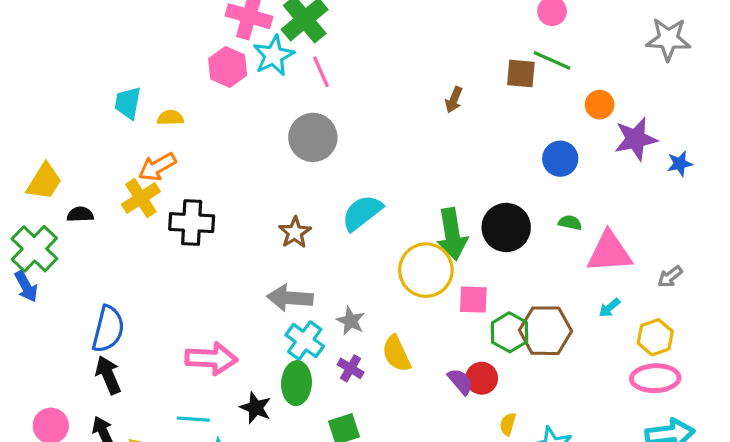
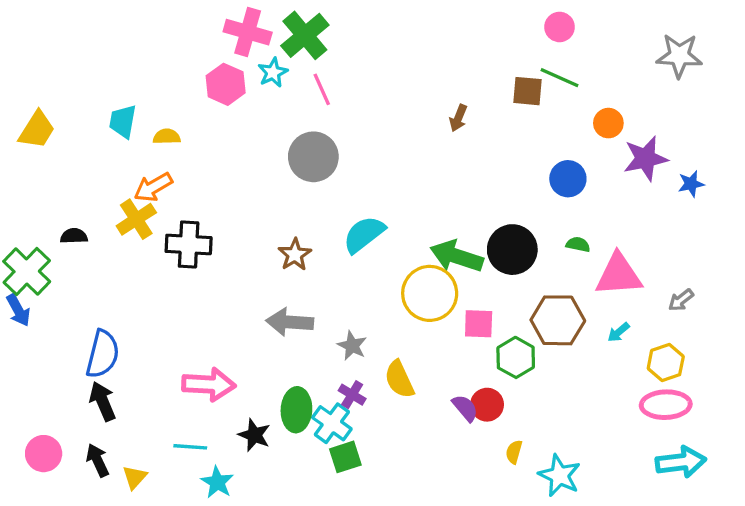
cyan star: (274, 55) -> (273, 73), size x0.7
yellow trapezoid: (44, 182) -> (37, 130), moved
green arrow: (452, 234) -> (457, 256), turned 117
brown hexagon: (545, 331) -> (558, 320), moved
cyan cross: (305, 341) -> (332, 423), moved

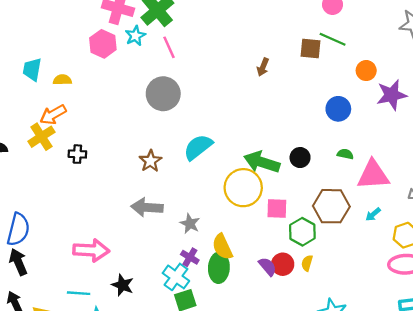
black cross: (189, 244) -> (77, 154), size x0.6
black circle: (512, 250) -> (300, 158), size x0.6
green ellipse: (296, 410) -> (219, 268), moved
yellow semicircle: (514, 452) -> (307, 263), moved

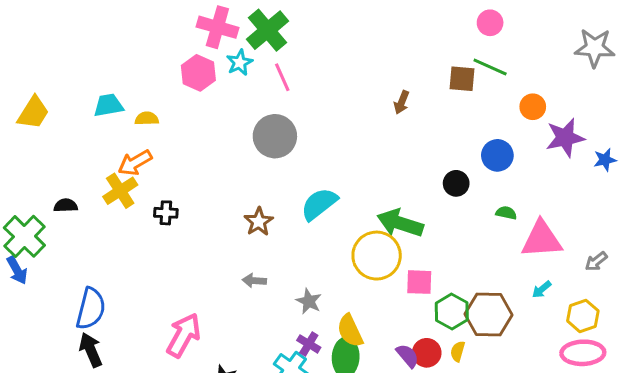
cyan trapezoid: (32, 69) -> (108, 105), turned 70
black circle: (300, 158) -> (456, 183), moved
brown hexagon: (331, 206) -> (489, 314), moved
gray arrow: (147, 207) -> (254, 281), size x0.6
pink arrow: (91, 250) -> (184, 335), turned -64

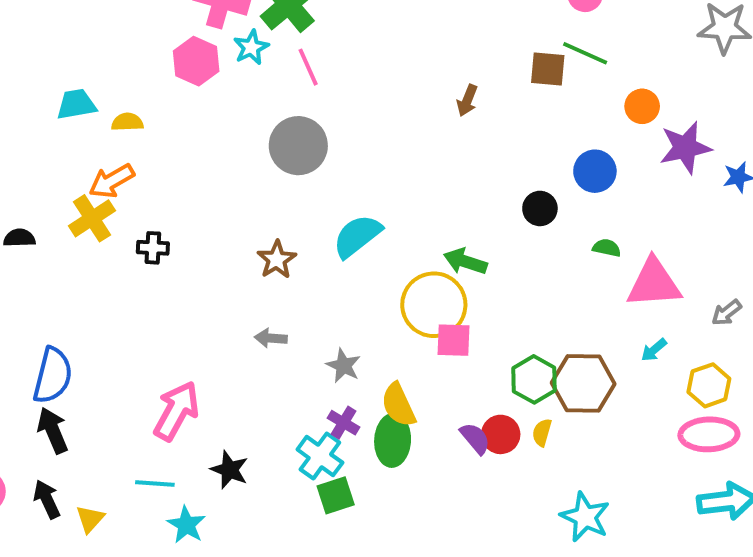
green arrow: (400, 223) -> (465, 262), size x0.7
pink square: (419, 282) -> (453, 340), moved

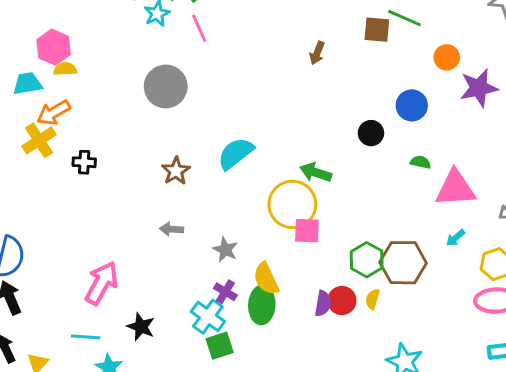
pink hexagon: (196, 61) -> (54, 47), moved
cyan trapezoid: (76, 104) -> (27, 84), moved
gray circle: (298, 146) -> (166, 86), moved
purple semicircle: (475, 438) -> (323, 303), turned 50

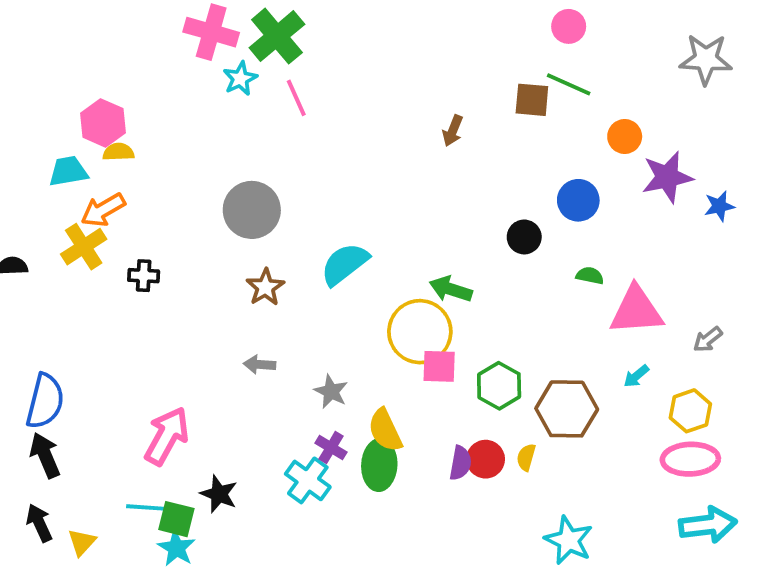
gray circle: (166, 86) -> (252, 210), moved
green hexagon: (367, 260) -> (499, 386), moved
green square: (220, 346) -> (176, 519), moved, turned 32

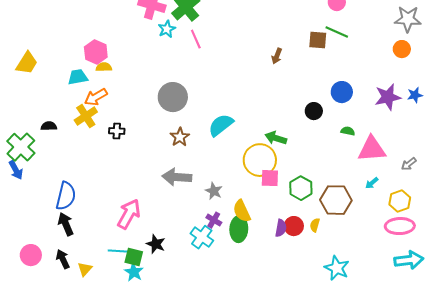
orange circle: (625, 137) -> (402, 49), moved
purple star: (667, 177) -> (388, 97), moved
gray arrow: (260, 364) -> (177, 177), size x1.8

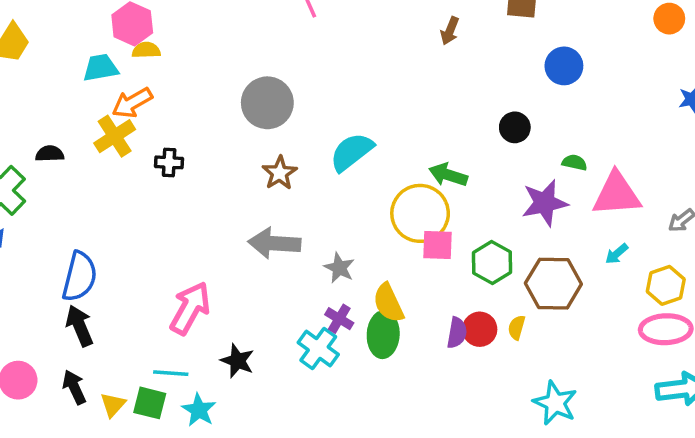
blue circle: (342, 92) -> (564, 66), moved
purple star: (388, 97) -> (545, 203), moved
green square: (134, 257) -> (150, 403), moved

